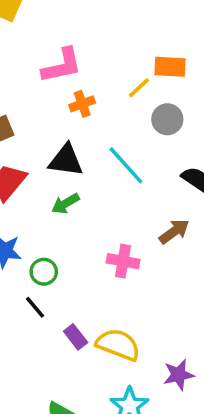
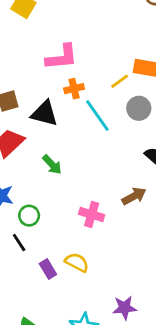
black triangle: (66, 160) -> (44, 113), moved
cyan line: (126, 165) -> (97, 115), moved
green arrow: (65, 204) -> (52, 165), turned -110
yellow semicircle: (118, 345) -> (77, 262), moved, size x0.7

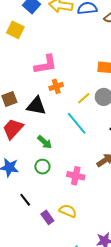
yellow line: (120, 81) -> (84, 98), moved
cyan line: (97, 115) -> (77, 123), moved
green circle: (29, 216) -> (42, 167), moved

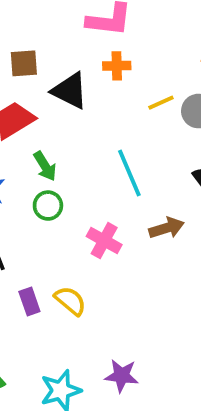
cyan line: (77, 123) -> (129, 173), moved
green arrow: (45, 142) -> (45, 166), moved

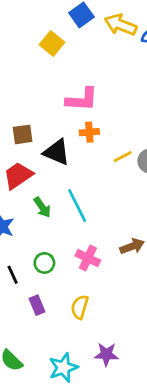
cyan line: (129, 173) -> (77, 206), moved
green circle: (48, 206) -> (44, 263), moved
yellow semicircle: (70, 301) -> (80, 307), moved, turned -110

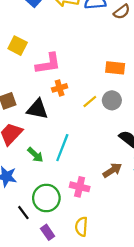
yellow square: (52, 44) -> (18, 46), moved
cyan line: (77, 206) -> (62, 148), turned 60
green circle: (44, 263) -> (46, 198), size x1.6

